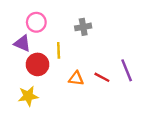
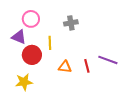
purple line: (127, 70) -> (108, 60), turned -48
red line: (102, 77) -> (87, 66), turned 48

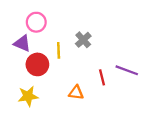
gray cross: (71, 23) -> (83, 40), moved, turned -32
orange triangle: (65, 67) -> (76, 93), moved

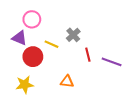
yellow line: (59, 50) -> (52, 44), turned -64
red line: (102, 77) -> (88, 55), moved

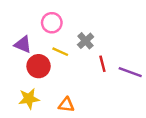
pink circle: (32, 19) -> (52, 23), moved
orange triangle: (67, 81) -> (66, 105), moved

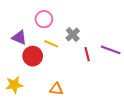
purple line: (130, 72) -> (111, 50), moved
yellow star: (29, 99) -> (14, 85), moved

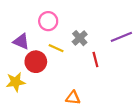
purple line: (111, 50) -> (121, 37), moved, turned -42
yellow star: (14, 85) -> (16, 82), moved
orange triangle: (56, 89) -> (73, 98), moved

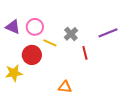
pink circle: (48, 21) -> (35, 27), moved
purple triangle: (21, 41) -> (13, 27), moved

